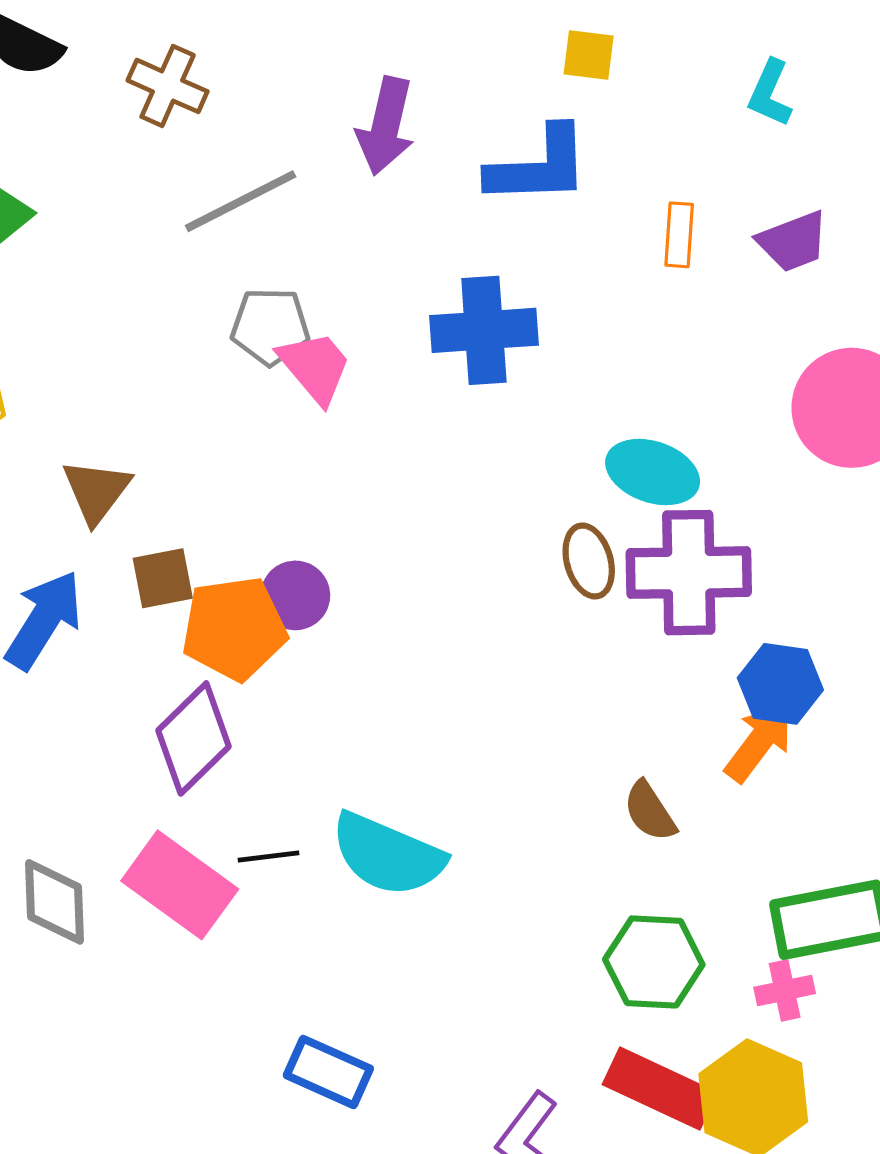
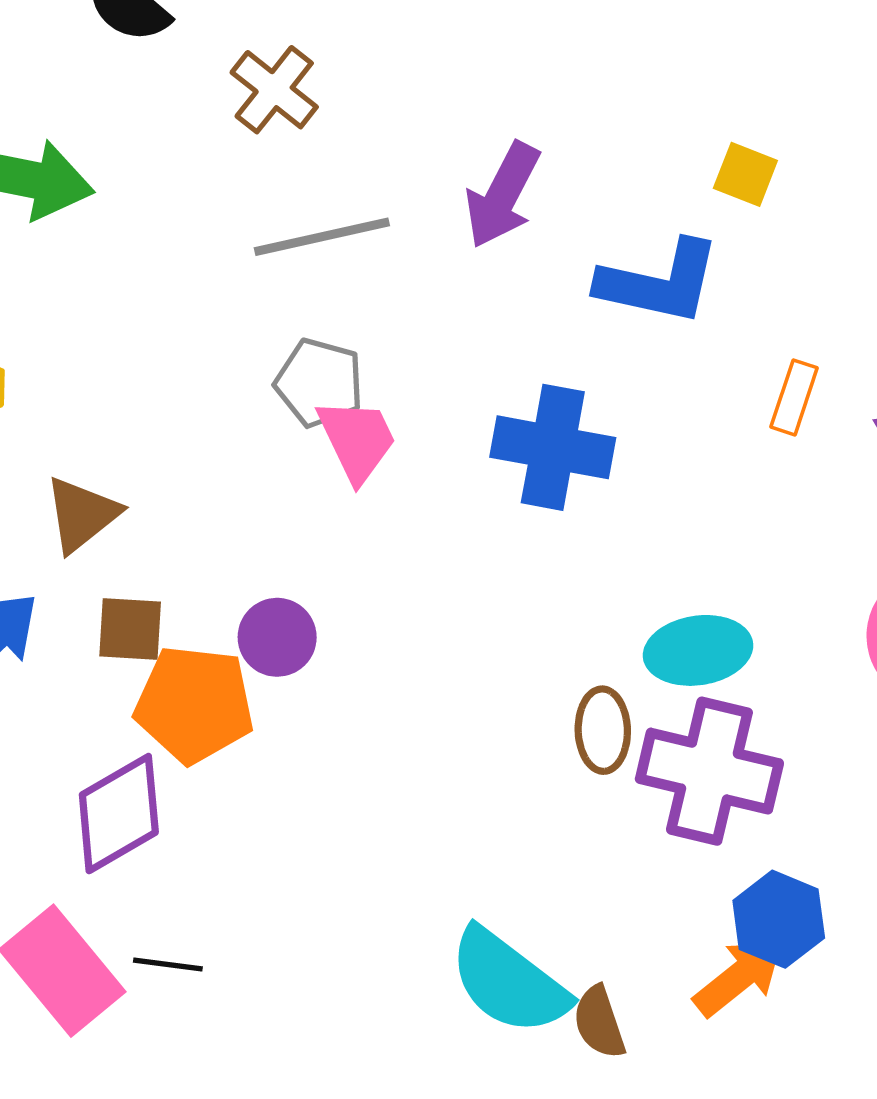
cyan ellipse: (653, 472) -> (698, 650), turned -42
purple circle: (295, 595) -> (277, 637), moved
cyan semicircle: (388, 855) -> (509, 982), moved

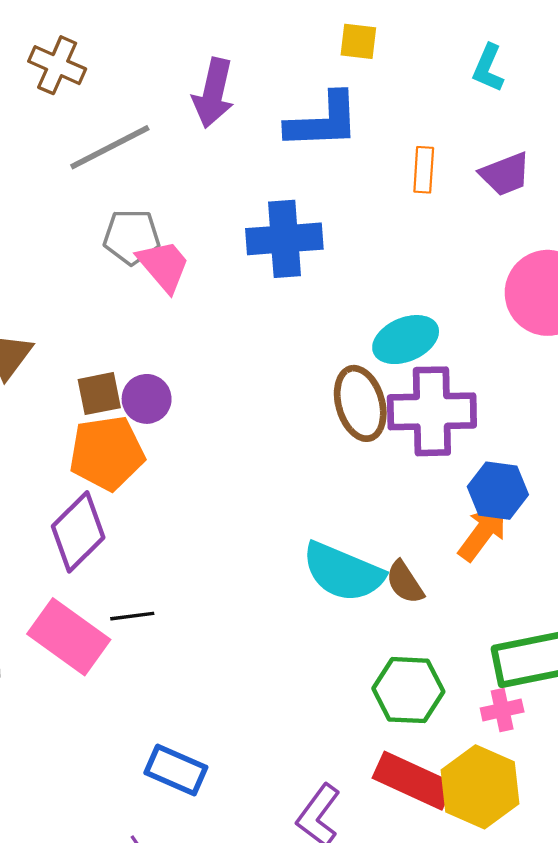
brown square: (130, 629) -> (99, 394), moved
brown ellipse: (603, 730) -> (360, 403), size x1.4

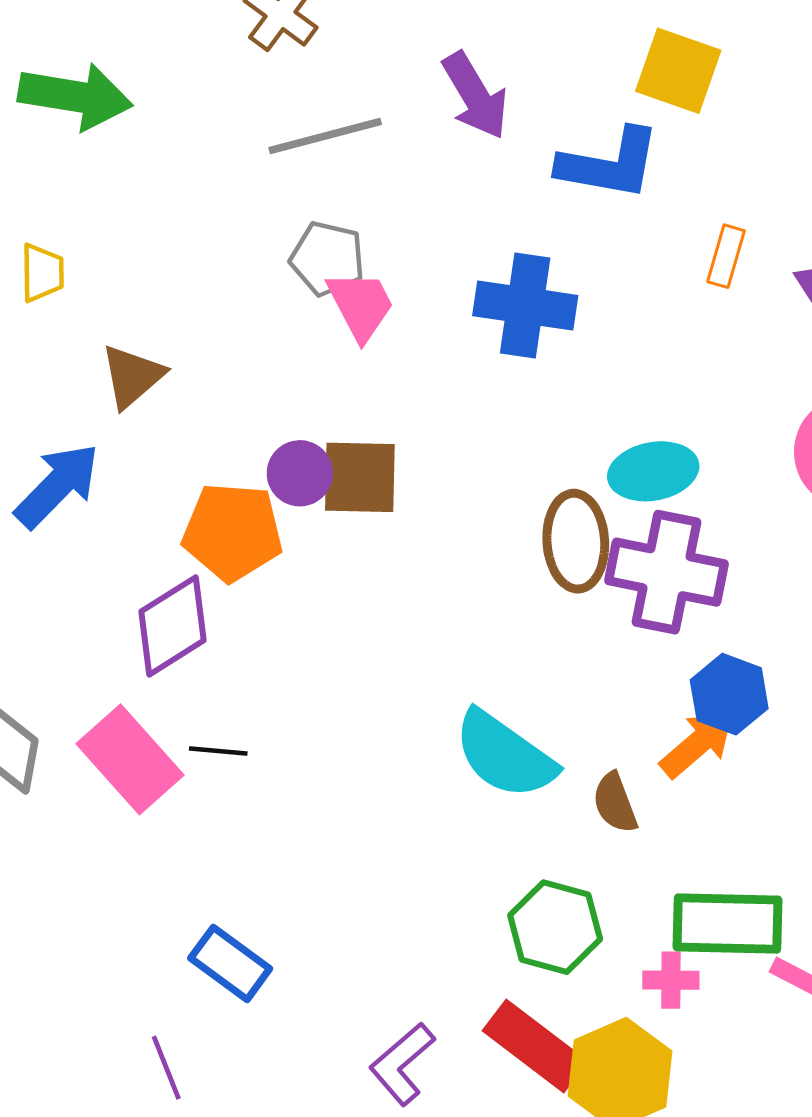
yellow square: (358, 41) -> (678, 71), size x1.6
purple arrow: (213, 93) -> (475, 96), turned -56
brown square: (99, 394) -> (360, 477), moved, size x1.4
brown semicircle: (405, 582) -> (615, 803), moved

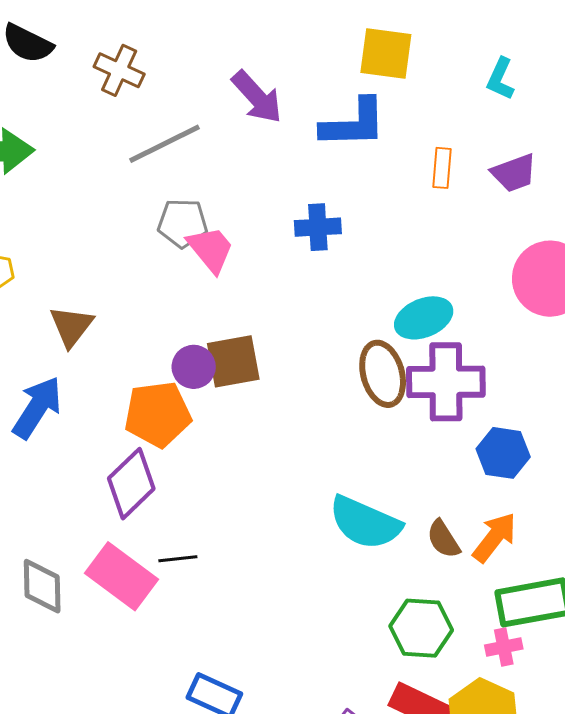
blue cross: (525, 306) -> (318, 227), size x0.7
orange arrow: (697, 744) -> (495, 537), moved

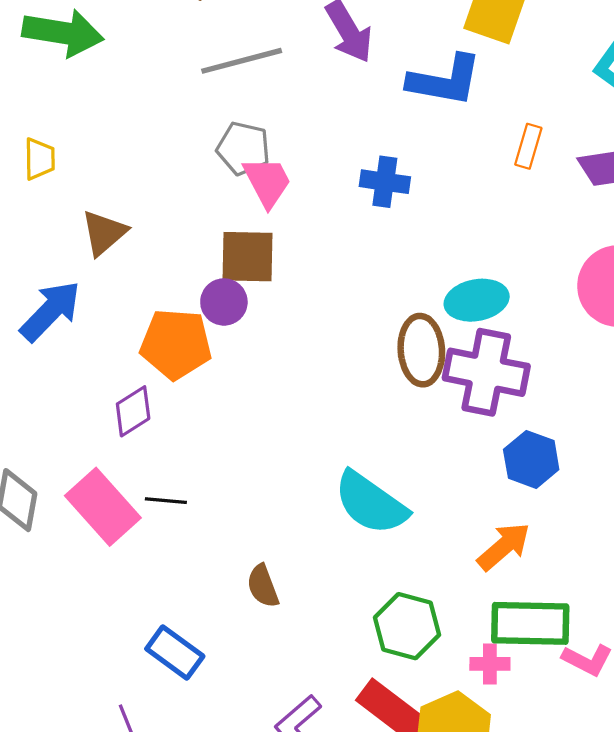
brown square: (233, 361) -> (247, 257), moved
purple diamond: (131, 484) -> (133, 411), size x0.7
brown semicircle: (443, 539) -> (263, 586), moved

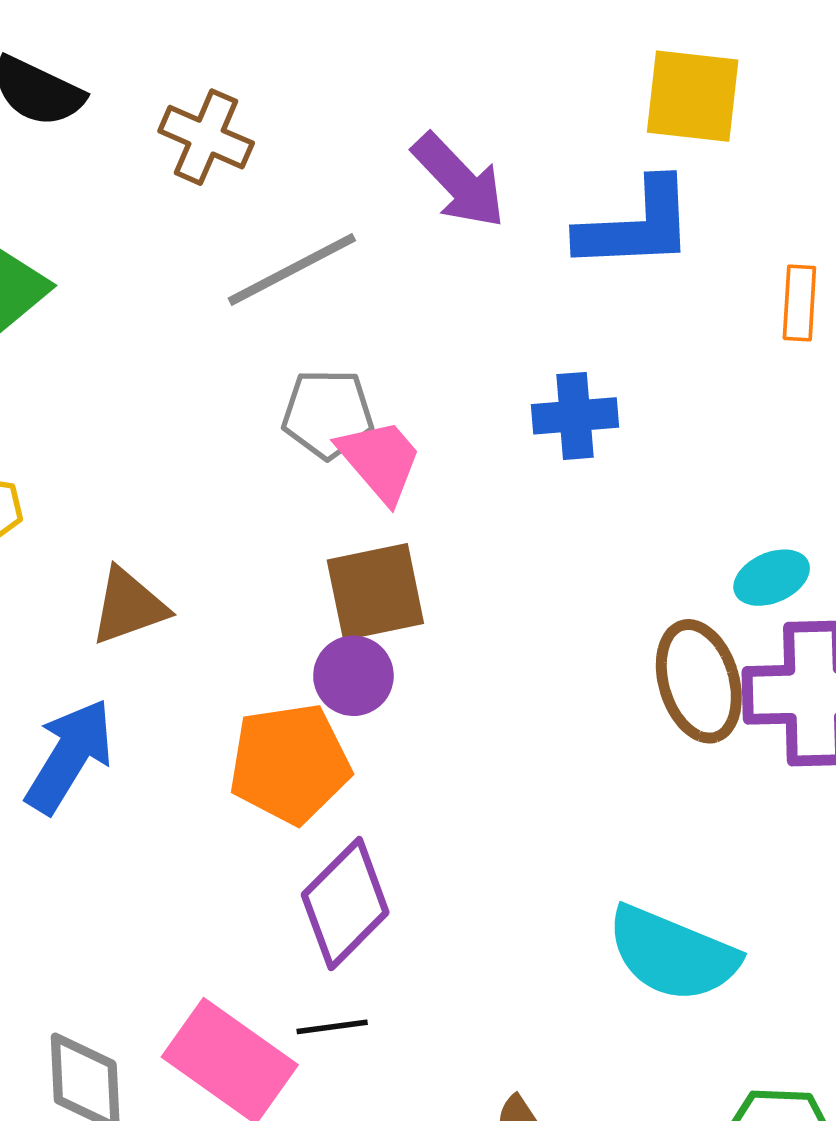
brown triangle: (104, 233) -> (129, 606), turned 34
cyan ellipse: (477, 300) -> (772, 578), size x0.7
purple diamond: (133, 411) -> (345, 904), moved, size x1.4

